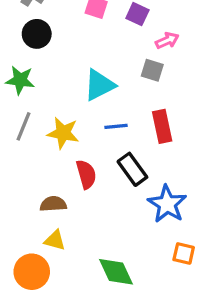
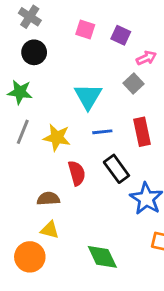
gray square: (152, 70) -> (134, 84), turned 30
cyan triangle: (99, 85) -> (88, 96), turned -32

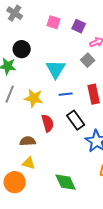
black circle: (34, 52) -> (22, 49), moved

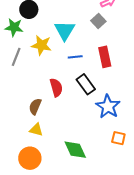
yellow star: (34, 98) -> (41, 45), moved
brown semicircle: (28, 141) -> (35, 106), turned -63
orange circle: (15, 182) -> (30, 158), moved

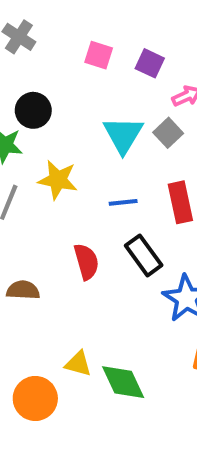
cyan triangle: (65, 31) -> (123, 135), moved
brown semicircle: (35, 106) -> (23, 290), moved, turned 70
yellow triangle: (36, 130) -> (78, 364), moved

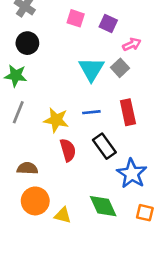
black circle: (33, 110) -> (27, 43), moved
yellow star: (58, 180) -> (56, 120), moved
green diamond: (123, 382) -> (103, 206), moved
orange circle: (35, 398) -> (35, 201), moved

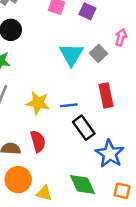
pink arrow: (132, 44) -> (121, 37), moved, turned -49
blue line: (91, 112) -> (69, 105), moved
red semicircle: (68, 150) -> (38, 141), moved

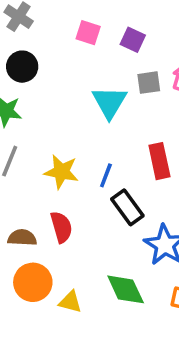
gray square: (99, 53) -> (149, 83), moved, turned 35
blue line: (69, 105) -> (106, 175), turned -63

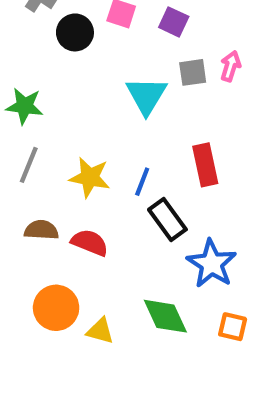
black circle: (22, 67) -> (75, 32), moved
red semicircle: (61, 227) -> (90, 243), turned -52
brown semicircle: (22, 238) -> (41, 230), moved

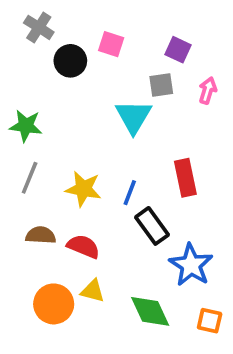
purple square: (174, 22) -> (178, 50), moved
gray square: (193, 72) -> (161, 85), moved
yellow triangle: (100, 331) -> (93, 291), moved

